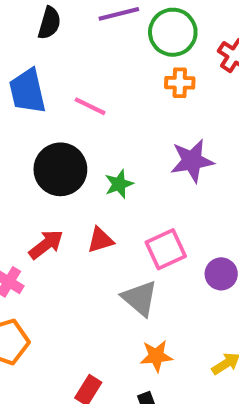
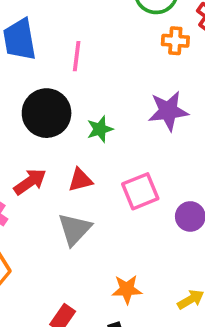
orange cross: (180, 83) -> (175, 41), moved
pink line: (90, 106) -> (77, 56), turned 68
gray triangle: (140, 298) -> (75, 229), moved, turned 30

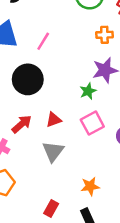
orange cross: (175, 41) -> (104, 35), moved
pink line: (77, 56) -> (43, 41), turned 30
green star: (100, 129) -> (88, 91), moved

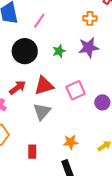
green star: (88, 91) -> (59, 51), moved
red triangle: (54, 120) -> (44, 86), size x1.5
red rectangle: (51, 209) -> (32, 152), moved, turned -32

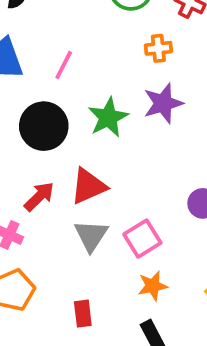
green star: (59, 51) -> (108, 117), size x1.5
pink square: (76, 90) -> (142, 239), moved

